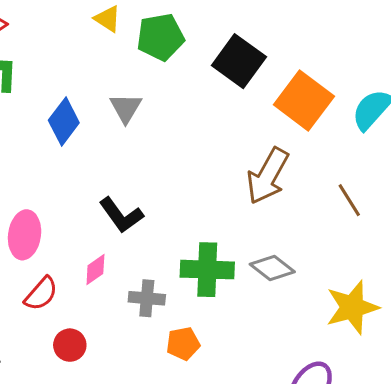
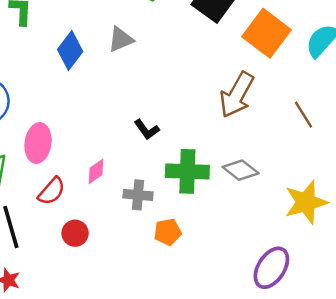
gray triangle: (126, 108) -> (121, 39), turned 36
black L-shape: (121, 215) -> (147, 129), moved, size x0.7

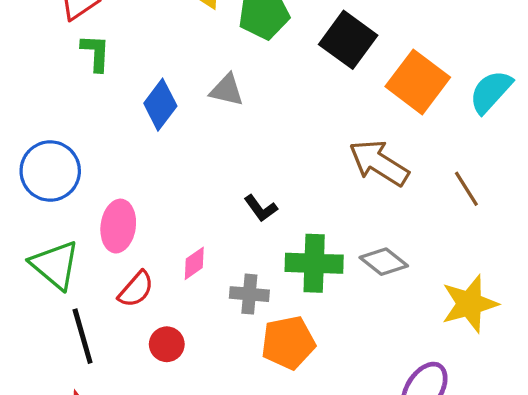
gray triangle: (121, 39) -> (227, 90), turned 36
brown arrow: (237, 95) -> (379, 163), turned 93
orange pentagon: (168, 232) -> (288, 343), size x1.5

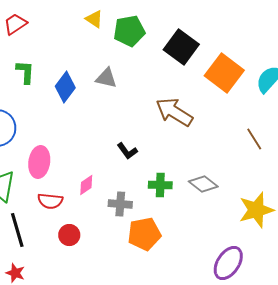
green L-shape: (96, 53) -> (25, 72), moved
brown arrow: (379, 163) -> (174, 112), moved
green cross: (314, 263) -> (160, 185), size x0.7
red semicircle: (136, 289) -> (50, 201), turned 55

